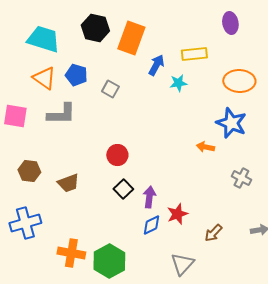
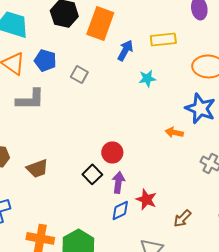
cyan star: (178, 83) -> (147, 78), moved
red circle: (117, 155) -> (112, 152), moved
red star: (177, 214) -> (146, 199), turned -30

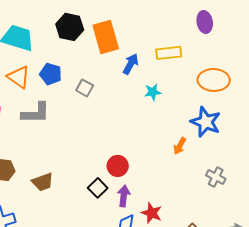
orange rectangle: (100, 23) -> (106, 37), turned -36
orange arrow: (174, 132) -> (180, 146), turned -72

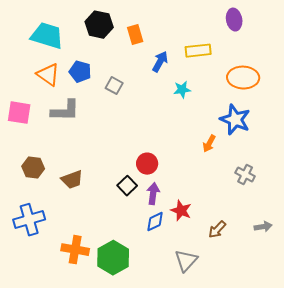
orange rectangle: (106, 37) -> (135, 35), size x0.6

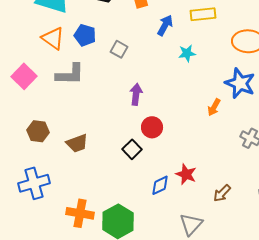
pink square: (19, 113) -> (24, 76), turned 35
purple arrow: (153, 194) -> (136, 94), moved

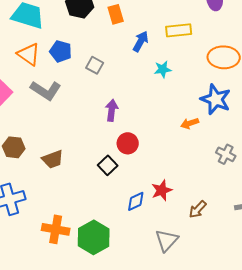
gray L-shape: (70, 74) -> (46, 90), turned 32
orange arrow: (214, 107) -> (190, 123), turned 42
red star: (186, 174) -> (162, 190), turned 30

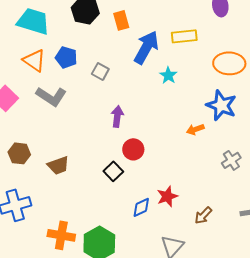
blue arrow: (141, 41) -> (146, 47), size x1.6
cyan star: (163, 69) -> (168, 75), turned -30
gray cross: (226, 154) -> (231, 160), turned 30

